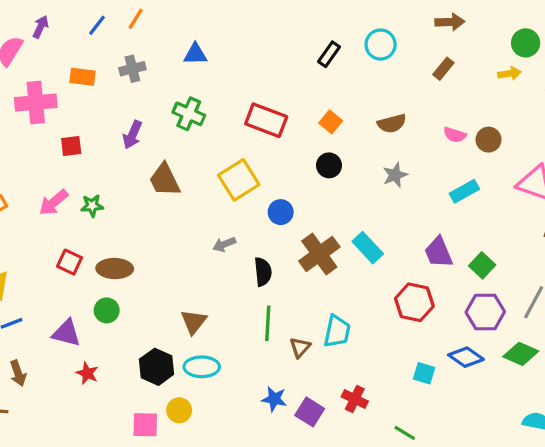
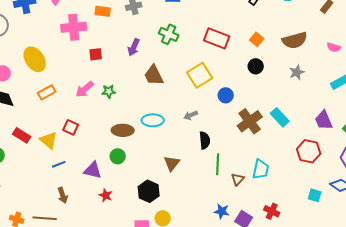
brown semicircle: (392, 123) -> (295, 40), size x1.4
red square: (70, 262) -> (71, 127), moved
black semicircle: (263, 272) -> (205, 140), moved
cyan ellipse: (202, 367) -> (153, 120), moved

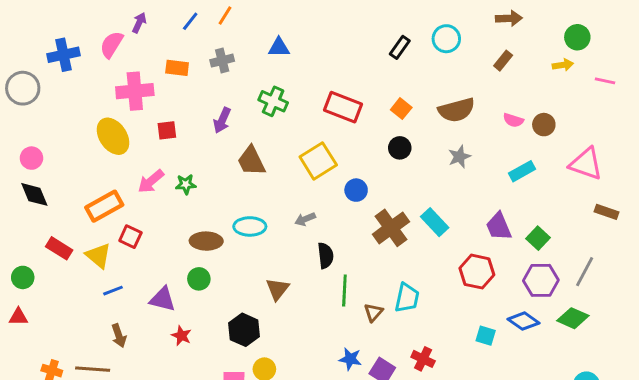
yellow ellipse: (35, 59) -> (113, 136), moved
orange rectangle: (47, 92) -> (104, 206), moved, size x1.4

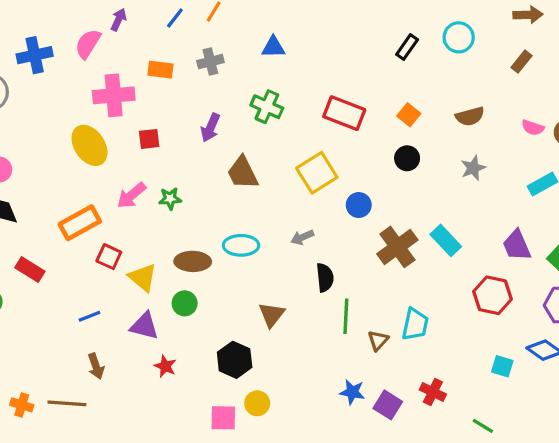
brown semicircle: (457, 110) -> (470, 116), size x0.7
yellow triangle: (98, 256) -> (143, 278), moved

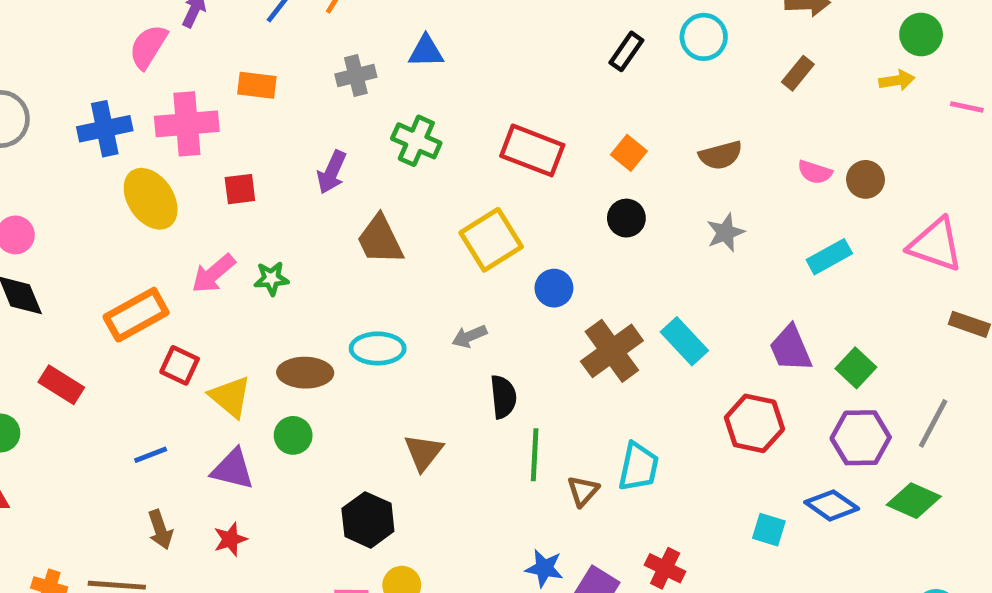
blue cross: (35, 55) -> (105, 129), moved
gray cross: (210, 62) -> (356, 76), moved
red star: (165, 366) -> (230, 539), moved, turned 30

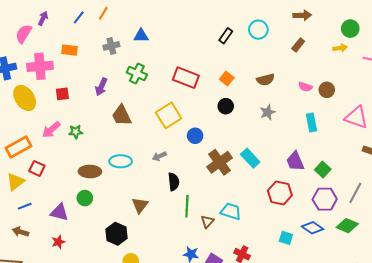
cyan rectangle: (829, 257) -> (311, 122), turned -72
yellow triangle: (230, 397) -> (15, 182), moved, turned 42
cyan trapezoid: (638, 467) -> (231, 211), turned -85
brown arrow: (160, 530) -> (21, 232), moved, turned 126

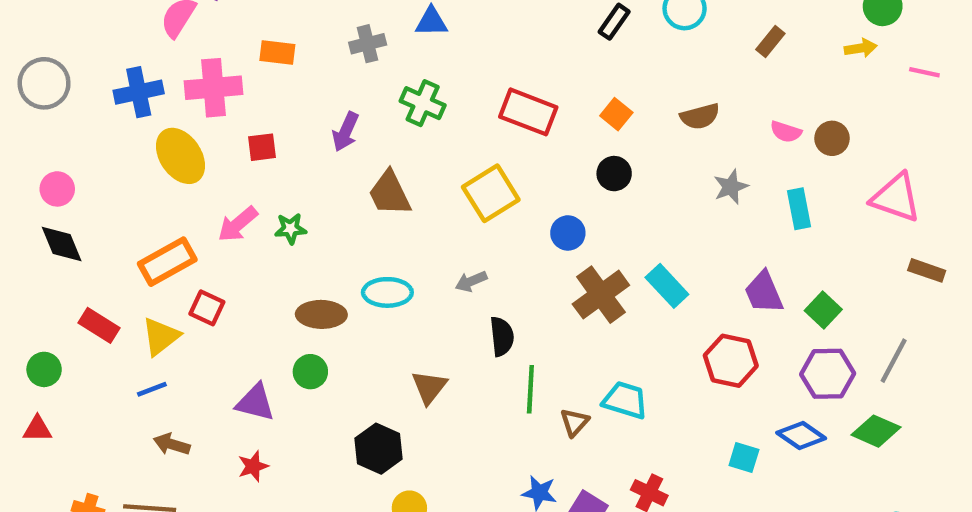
gray star: (268, 112) -> (731, 187), moved
blue circle: (195, 136) -> (568, 233), moved
blue line: (25, 206) -> (152, 389), moved

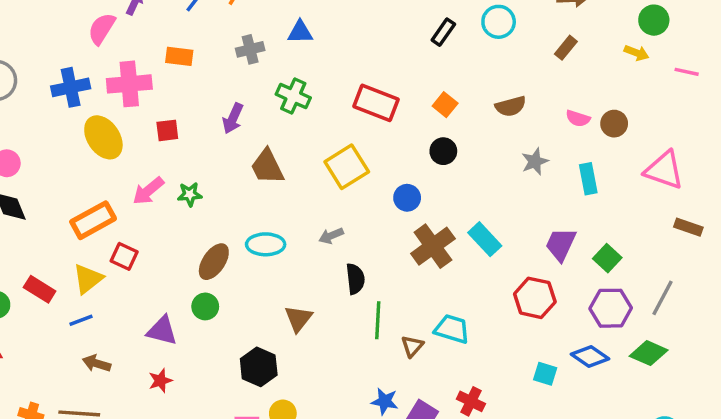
yellow arrow: (861, 48) -> (637, 53), turned 30
purple trapezoid: (764, 292) -> (561, 244), turned 48
brown ellipse: (321, 314) -> (214, 262), turned -57
red rectangle: (99, 325) -> (40, 289), moved

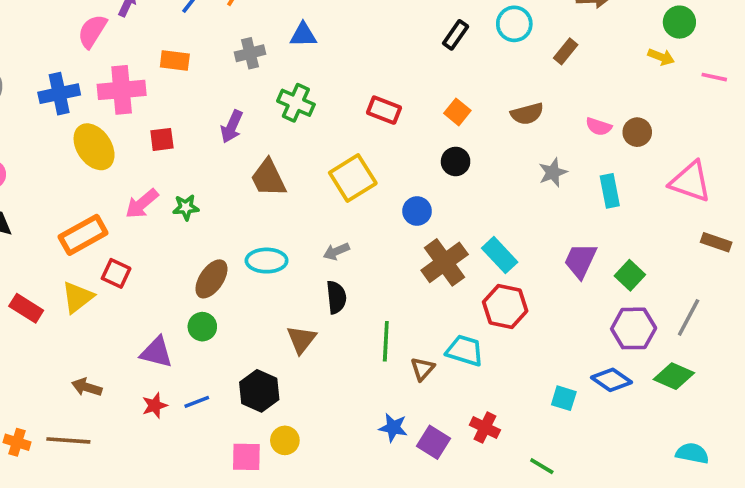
brown rectangle: (566, 48) -> (566, 51), moved
red rectangle: (376, 103) -> (384, 110), size x0.7
black semicircle: (355, 279) -> (336, 297), moved
red hexagon: (535, 298) -> (505, 306), moved
blue line: (81, 320) -> (197, 402), moved

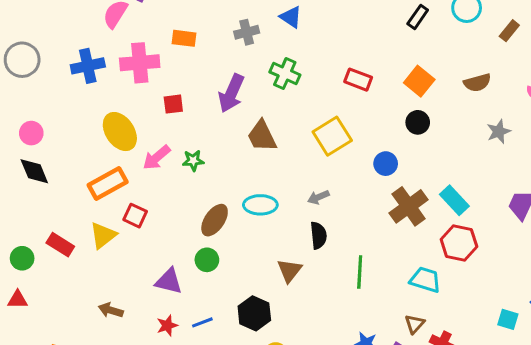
blue triangle: (303, 35) -> (291, 17), turned 35
orange square: (457, 112) -> (419, 81), size x1.4
purple arrow: (232, 127) -> (231, 93), size x1.4
yellow ellipse: (94, 147) -> (120, 132), moved
brown triangle: (423, 369) -> (415, 324), moved

